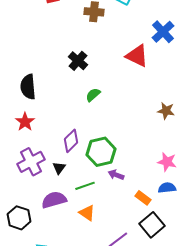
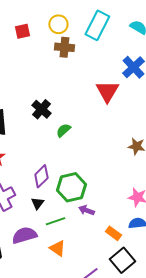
red triangle: (137, 56) -> (107, 91), turned 35
black cross: (78, 61) -> (41, 109), moved
black triangle: (59, 168) -> (37, 203), moved

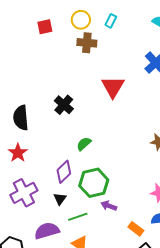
cyan rectangle: (97, 25) -> (111, 21), moved, size x0.5
red triangle: (107, 91) -> (113, 87), moved
green semicircle: (63, 130) -> (84, 144), moved

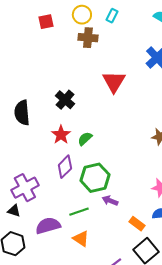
red star: (18, 153) -> (61, 135), moved
black triangle: (60, 199) -> (14, 211), moved, turned -48

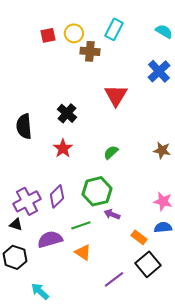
yellow circle: (82, 15) -> (74, 33), moved
cyan rectangle: (112, 16) -> (114, 29), size x1.5
green semicircle: (85, 139) -> (111, 152), moved
purple diamond: (65, 167) -> (57, 196), moved

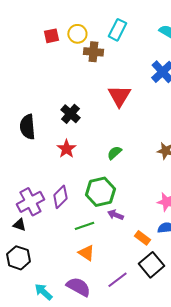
purple semicircle: (50, 239) -> (78, 287), moved, turned 45

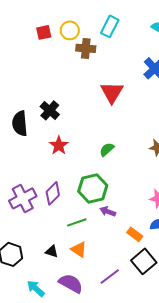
black cross: (70, 114) -> (50, 110), moved
black triangle: (19, 225) -> (52, 251), moved

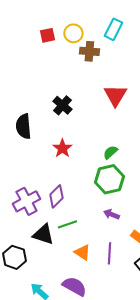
black cross: (50, 110) -> (62, 105), moved
green hexagon: (93, 188) -> (109, 179), moved
green line: (77, 222) -> (67, 224), moved
black triangle: (52, 251) -> (43, 234), moved, size x1.6
purple line: (110, 276) -> (109, 253), moved, turned -50

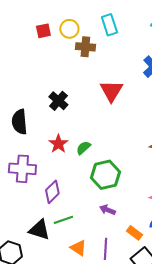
cyan rectangle: (113, 29) -> (109, 25), turned -45
green semicircle: (110, 152) -> (83, 148), moved
purple cross: (26, 201) -> (22, 169), moved, turned 32

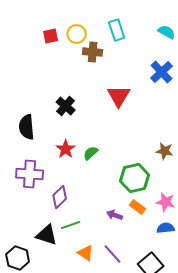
green hexagon: (105, 175) -> (135, 178), moved
orange rectangle: (134, 233) -> (138, 207), moved
purple line: (105, 249) -> (113, 254), turned -45

